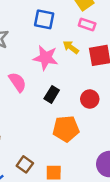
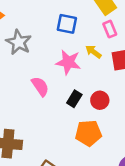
pink rectangle: (87, 24) -> (110, 29), turned 49
red circle: (90, 99) -> (100, 100), moved

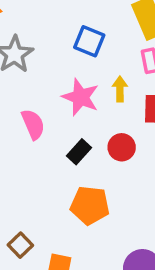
yellow arrow: (93, 52) -> (120, 89), turned 42
red circle: (100, 100) -> (122, 147), moved

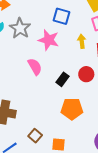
pink star: (81, 97) -> (49, 40), moved

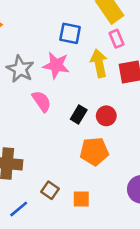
gray star: (20, 28) -> (20, 69), moved
yellow arrow: (82, 41) -> (99, 63), size x1.5
red circle: (86, 74) -> (106, 116), moved

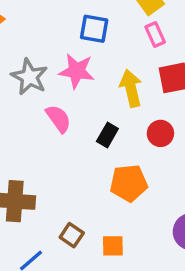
yellow arrow: (99, 63) -> (131, 88), moved
red circle: (106, 116) -> (160, 133), moved

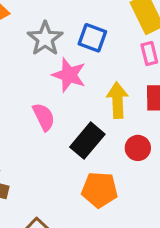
gray star: (29, 77) -> (45, 39), moved
black rectangle: (107, 135) -> (87, 141), size x1.5

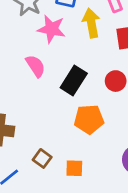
yellow arrow: (117, 100) -> (91, 23), moved

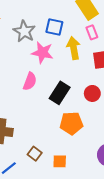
pink semicircle: (35, 66) -> (30, 81), turned 54

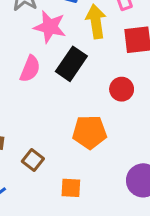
black rectangle: (60, 93) -> (71, 64), moved
brown square: (35, 154) -> (33, 160), moved

